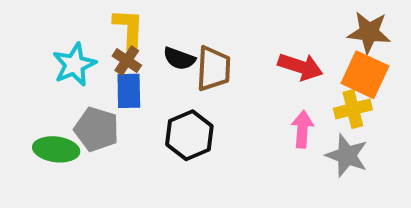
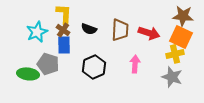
brown trapezoid: (214, 69) -> (120, 30), moved
pink arrow: (302, 129) -> (135, 64), moved

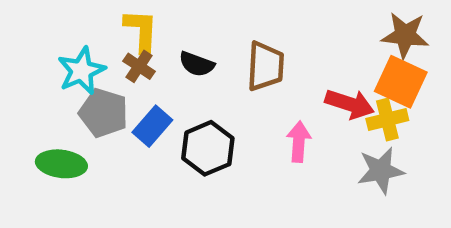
red arrow: (149, 33) -> (350, 104), moved
blue rectangle: (64, 45) -> (152, 126), moved, turned 42
gray pentagon: (48, 64) -> (104, 113), moved
gray star: (172, 77) -> (381, 170), turned -30

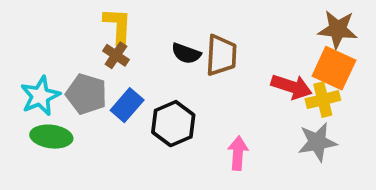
black semicircle: (197, 64) -> (186, 53), moved
cyan star: (81, 71) -> (40, 96), moved
pink arrow: (299, 142) -> (238, 153), moved

